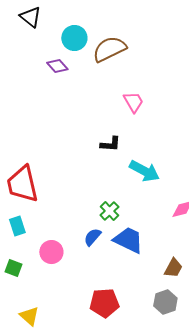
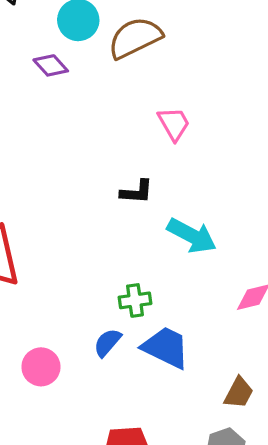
green cross: (109, 211) -> (135, 300), turned 36

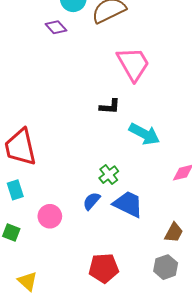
pink trapezoid: (174, 124) -> (133, 64), size x1.6
green cross: (135, 300) -> (109, 175), turned -30

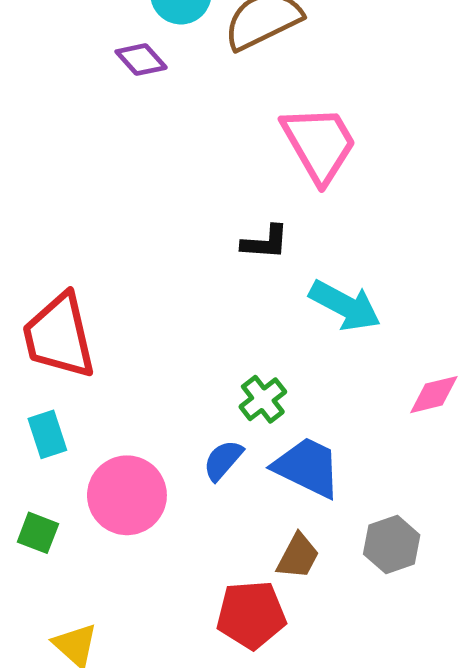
pink circle: (50, 216) -> (127, 495), size x1.4
brown trapezoid: (174, 233) -> (298, 556), moved
gray hexagon: (166, 267) -> (392, 545), moved

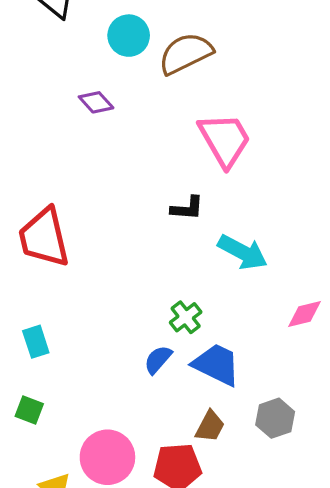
purple diamond: (141, 60) -> (96, 102), moved
red trapezoid: (59, 336) -> (44, 237), moved
pink circle: (127, 495) -> (107, 457), moved

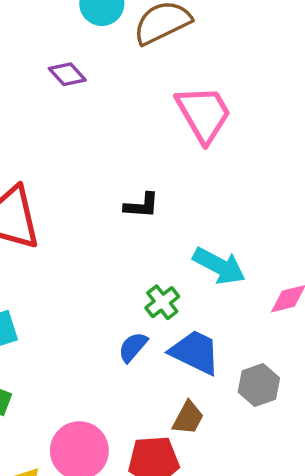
black L-shape: (187, 208) -> (142, 205), moved
cyan arrow: (243, 252) -> (219, 266), moved
gray hexagon: (275, 418) -> (259, 385), moved

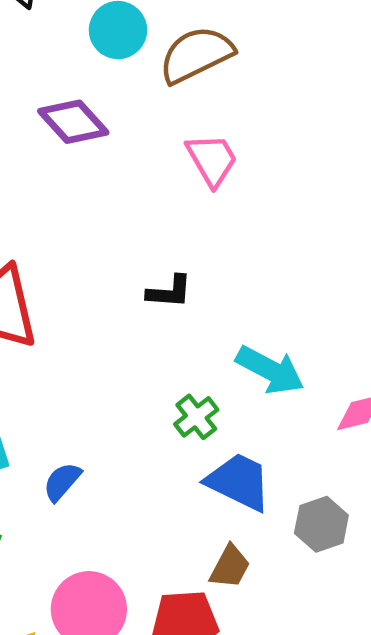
purple diamond: (67, 74) -> (73, 122), size x1.4
pink trapezoid: (204, 114) -> (212, 160), moved, size x0.7
blue semicircle: (133, 347) -> (62, 482), moved

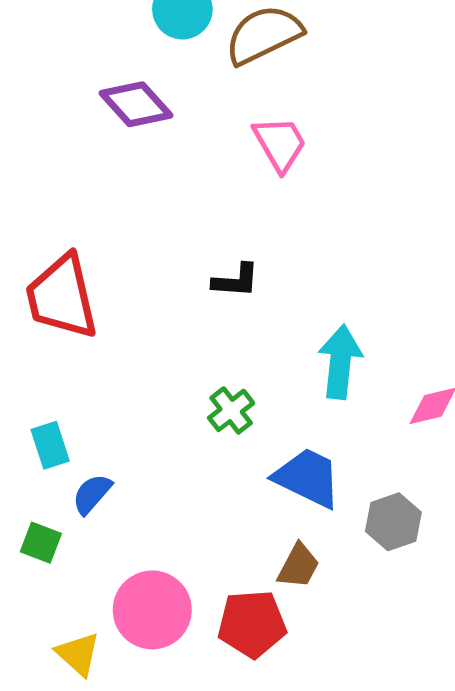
cyan arrow: (270, 370) -> (340, 362), turned -112
green cross: (196, 417) -> (231, 410), moved
blue semicircle: (62, 482) -> (92, 494), moved

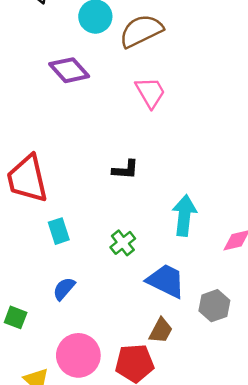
cyan rectangle: (50, 445) -> (59, 231), moved
blue semicircle: (92, 494) -> (64, 289), moved

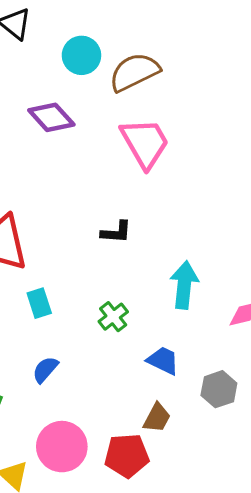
pink trapezoid: (150, 92) -> (145, 143), size x1.4
blue trapezoid: (166, 281) -> (163, 360), size x0.7

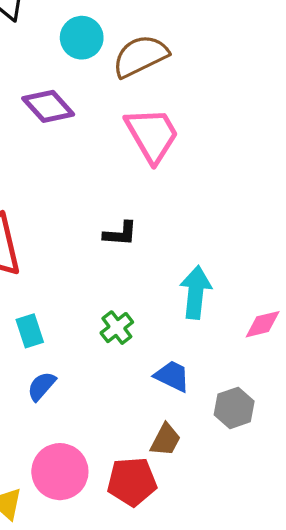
cyan rectangle: (39, 303) -> (30, 331), moved

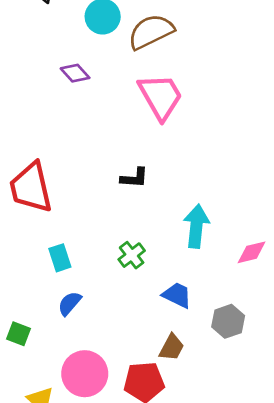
purple diamond: (48, 106) -> (75, 73), size x0.7

